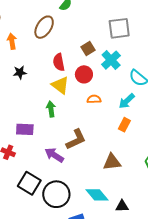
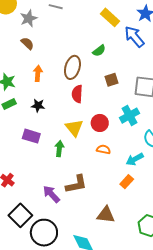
brown ellipse: (44, 27) -> (72, 67), turned -30
brown square: (88, 48) -> (112, 80), moved
red semicircle: (59, 62) -> (77, 94), moved
purple rectangle: (25, 129) -> (31, 136), moved

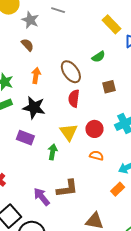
gray star: (29, 18) -> (30, 20), turned -30
brown ellipse: (72, 67) -> (71, 72), turned -55
black star: (38, 106) -> (34, 108), size x1.6

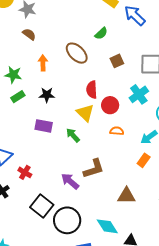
red semicircle: (74, 98) -> (92, 90), moved
black star: (34, 108) -> (47, 95), size x0.7
green arrow: (53, 152) -> (73, 135), turned -42

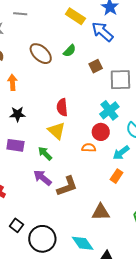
brown ellipse: (77, 53) -> (41, 54), moved
brown square: (117, 61) -> (96, 66), moved
red circle: (110, 105) -> (101, 132), moved
purple arrow: (70, 181) -> (42, 178), moved
black square: (42, 206) -> (16, 225), size x0.6

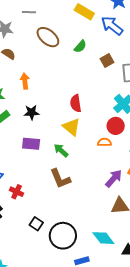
brown ellipse: (41, 54) -> (48, 37), moved
purple arrow: (42, 178) -> (114, 178), moved, turned 96
brown L-shape: (67, 186) -> (60, 179), moved, turned 90

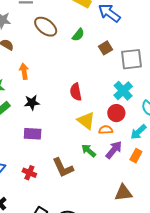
yellow triangle: (71, 127) -> (86, 121), moved
green arrow: (61, 150) -> (89, 151), moved
purple arrow: (114, 178) -> (114, 150), moved
red cross: (17, 192) -> (29, 173), moved

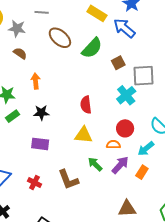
green semicircle: (78, 35) -> (92, 48), size x1.6
cyan cross: (123, 91) -> (126, 95), moved
yellow triangle: (86, 121) -> (83, 135), moved, turned -36

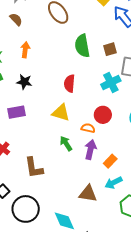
green semicircle: (92, 48) -> (82, 46), moved, turned 115
purple rectangle: (40, 144) -> (17, 112), turned -30
cyan arrow: (146, 149) -> (114, 183), moved
purple arrow: (120, 165) -> (90, 150), turned -42
brown L-shape: (68, 180) -> (34, 168), moved

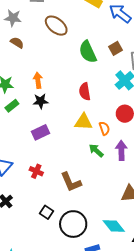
orange arrow: (25, 50) -> (38, 80), moved
orange semicircle: (88, 128) -> (104, 128), moved, turned 72

